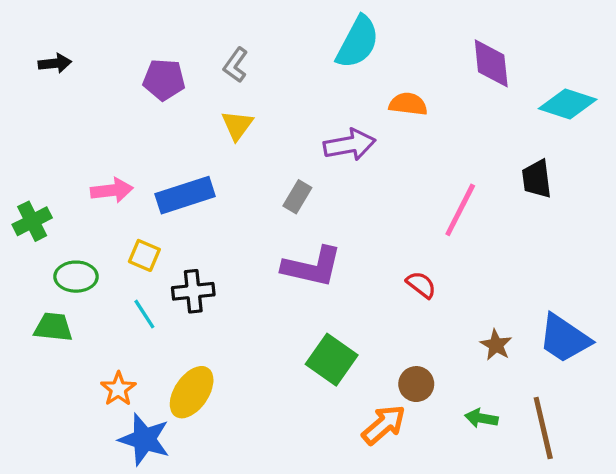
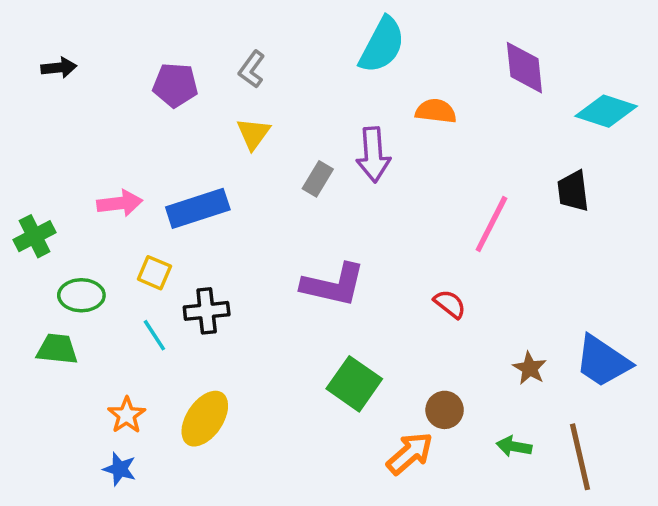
purple arrow: (350, 145) -> (373, 155), turned 96
gray rectangle: (297, 197) -> (318, 179), moved
blue star: (144, 439) -> (120, 469), moved, size x0.6

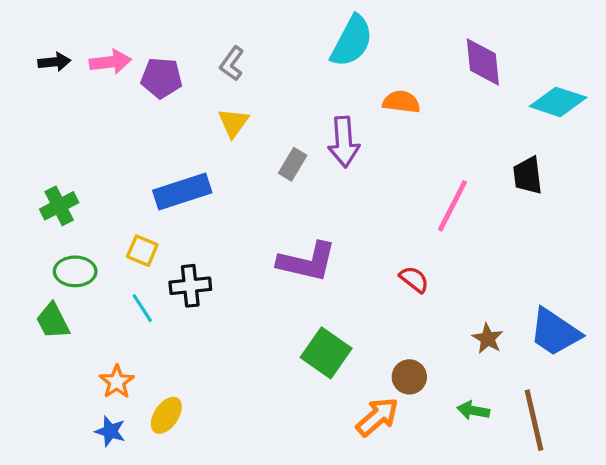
pink arrow: (120, 203) -> (110, 62), moved
green cross: (35, 236) -> (59, 206), moved
green trapezoid: (57, 349) -> (53, 321), turned -123
yellow ellipse: (205, 419) -> (166, 415), moved, size x0.7

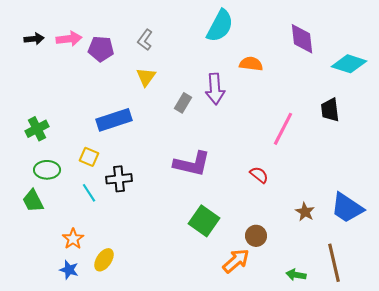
green arrow: (473, 411) -> (296, 275), moved

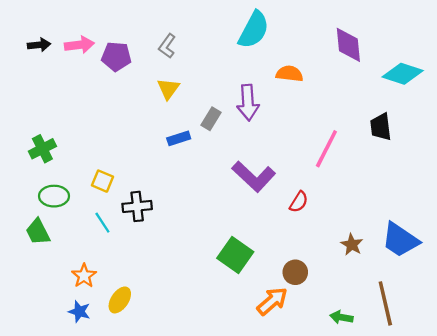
blue rectangle: (114, 120) -> (179, 138), moved, size x0.6
purple L-shape: (192, 164) -> (254, 176), moved, turned 30
red semicircle: (259, 175) -> (299, 202), turned 84

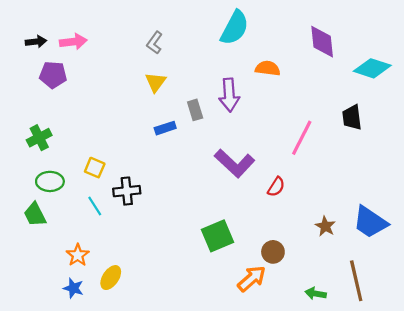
purple pentagon: (116, 56) -> (53, 75), moved
gray rectangle: (211, 119) -> (195, 110), turned -48
green square: (235, 255) -> (217, 236), turned 32

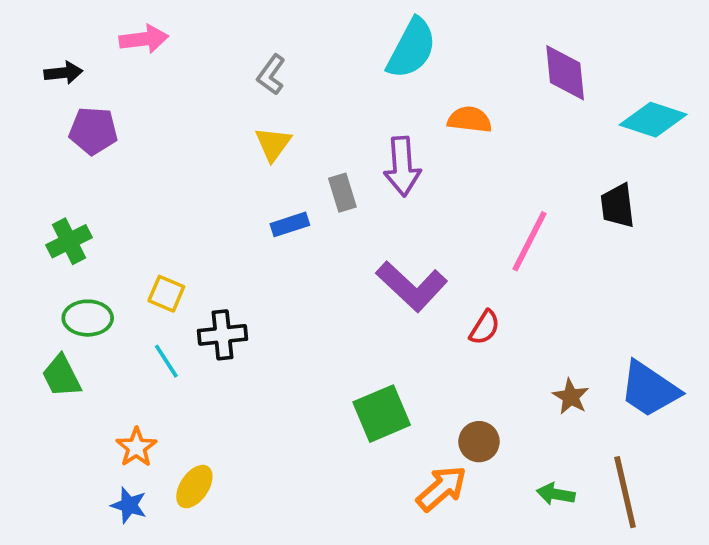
pink arrow: (73, 42) -> (144, 39), moved
green arrow: (316, 294) -> (556, 494), moved

